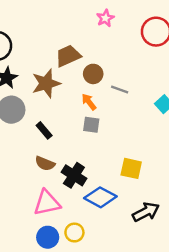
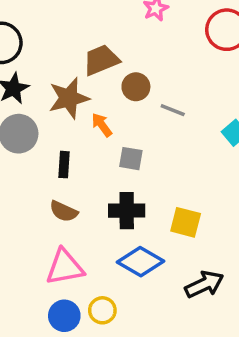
orange arrow: (89, 102) -> (102, 125), moved
black rectangle: (44, 130) -> (64, 165), turned 42
black cross: (74, 175) -> (127, 211), moved, turned -35

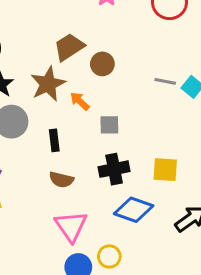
gray line: (173, 110) -> (165, 81), moved
pink triangle: (65, 267) -> (71, 226), turned -44

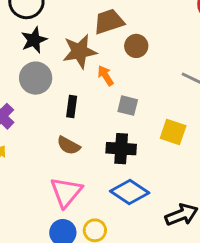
yellow square: (165, 170) -> (173, 132), moved

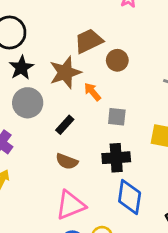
black rectangle: (72, 106) -> (65, 125), turned 42
pink triangle: (66, 192) -> (70, 205), turned 36
blue diamond: (130, 192) -> (130, 197), turned 72

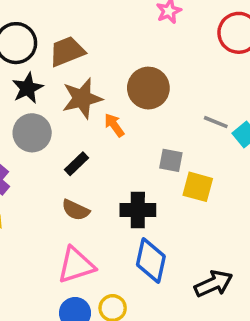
brown trapezoid: (89, 41) -> (67, 51), moved
brown circle: (117, 60) -> (148, 88), size x1.5
gray square: (117, 117) -> (171, 160), moved

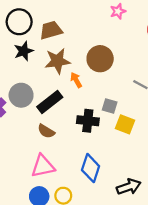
gray circle: (32, 133) -> (21, 95), moved
black rectangle: (76, 164) -> (50, 102), size x1.6
black cross: (138, 210) -> (88, 121), moved

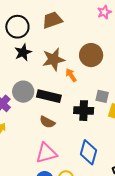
brown trapezoid: (51, 30) -> (52, 20), moved
black rectangle: (50, 102) -> (49, 96), turned 55

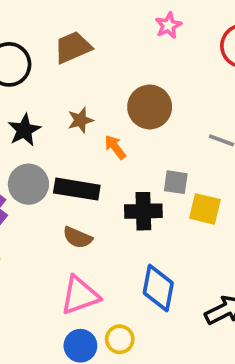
black star: (23, 52) -> (24, 130), moved
brown star: (53, 59) -> (80, 120), size x0.6

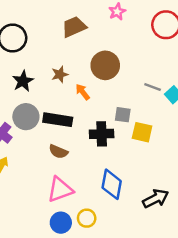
brown trapezoid: (73, 47) -> (74, 27), moved

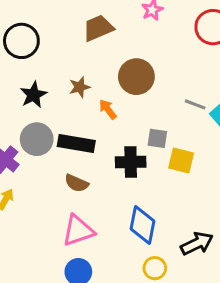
yellow circle: (87, 218) -> (155, 268), moved

